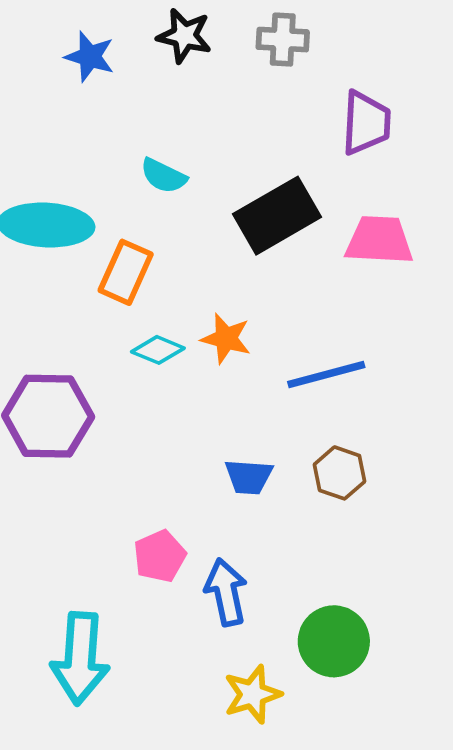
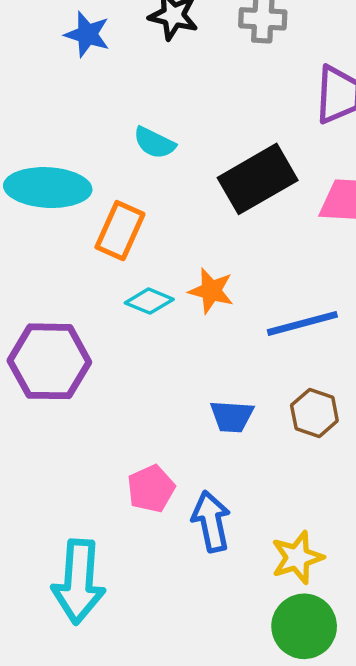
green circle: (334, 641) -> (304, 626), moved
yellow star: (252, 694) -> (297, 558), moved

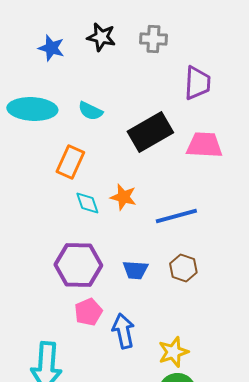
cyan ellipse: (48, 188) -> (32, 109), moved
cyan diamond: (149, 301) -> (87, 203), turned 48
purple hexagon: (49, 361) -> (78, 265), moved

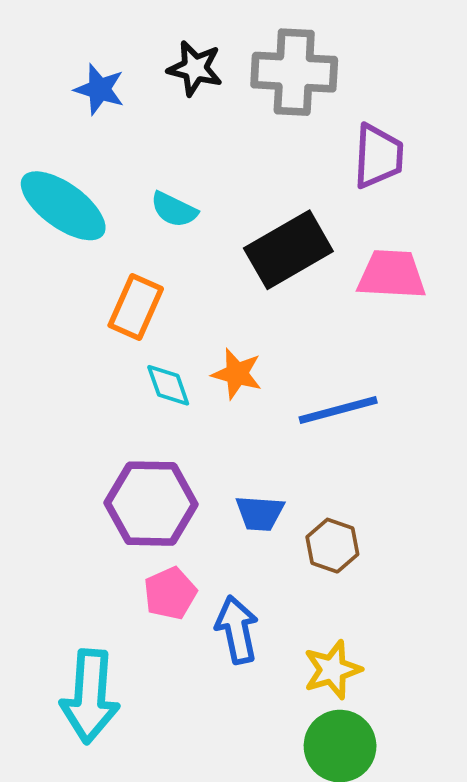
gray cross: (153, 39) -> (294, 72), size x1.6
cyan ellipse: (32, 109) -> (63, 206), turned 33
brown hexagon: (183, 268) -> (332, 546), moved

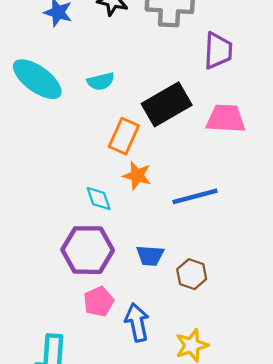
cyan semicircle: (174, 210) -> (101, 81), turned -40
orange rectangle: (136, 307) -> (124, 136), moved
cyan diamond: (168, 385) -> (99, 199), moved

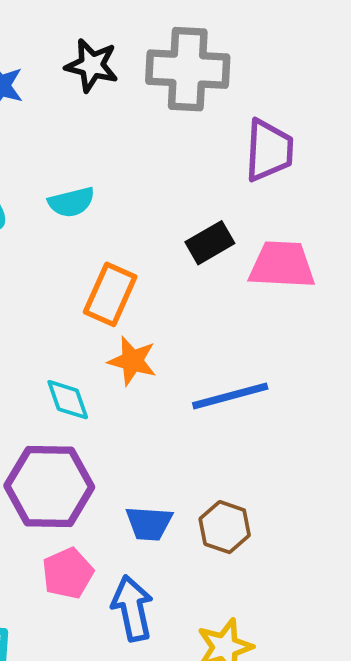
black rectangle: (167, 104) -> (210, 243), moved, size x0.6
blue trapezoid: (150, 256) -> (149, 523), moved

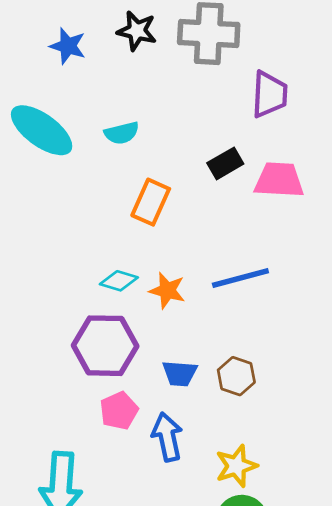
orange star: (132, 361) -> (167, 290), moved
cyan diamond: (68, 400) -> (119, 281), turned -54

